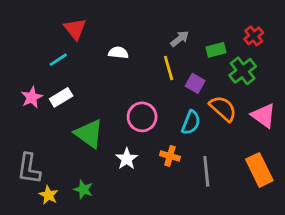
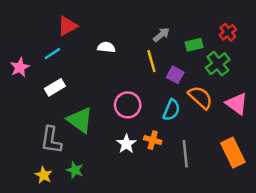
red triangle: (75, 29) -> (67, 26), turned 40
pink star: (32, 97) -> (20, 67), moved
white star: (127, 159) -> (126, 144), moved
gray L-shape: (29, 169) -> (51, 140), moved

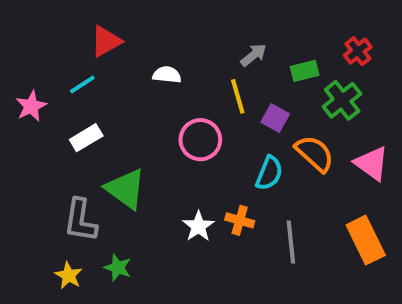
pink circle: (128, 105) -> (200, 140), moved

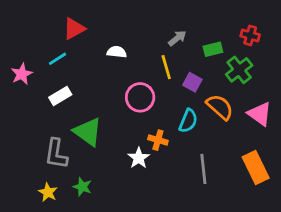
red cross: (358, 51) -> (250, 35), turned -36
orange cross: (240, 220) -> (158, 140), moved

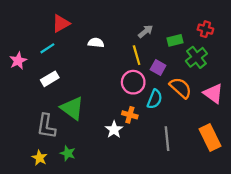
pink circle: (140, 97) -> (133, 82), moved

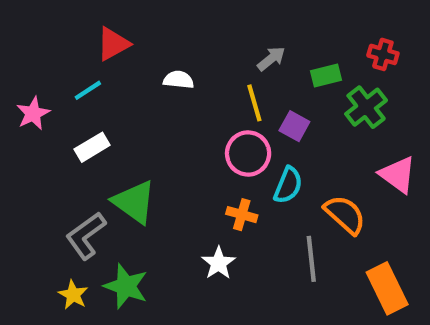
orange semicircle: (181, 88) -> (345, 215), moved
gray L-shape: (46, 126) -> (86, 236), turned 45
white star: (114, 130) -> (219, 263), moved
orange rectangle: (210, 137) -> (387, 288), moved
green star: (68, 153) -> (126, 286), size x1.5

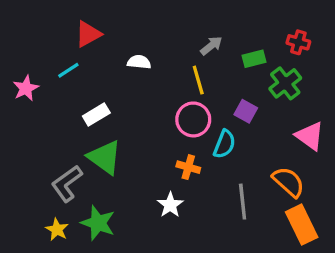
purple square: (294, 126) -> (246, 111), moved
white rectangle: (92, 147) -> (96, 115), moved
orange semicircle: (345, 215) -> (288, 182), moved

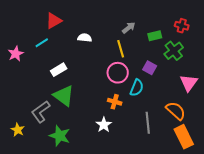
pink triangle: (310, 136) -> (189, 83), turned 30
yellow star: (57, 230) -> (18, 130), moved

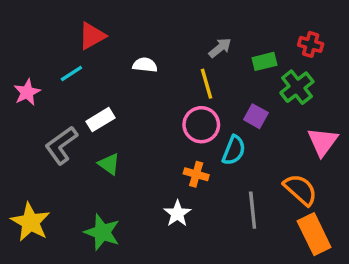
green triangle: (64, 96) -> (109, 164), size x0.6
gray L-shape: (41, 112) -> (61, 145), moved
yellow star: (18, 130) -> (30, 222), size x1.6

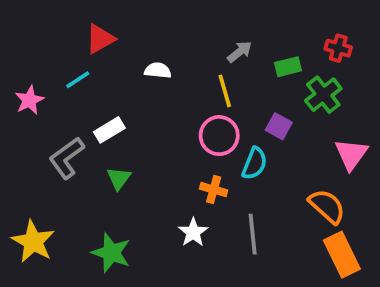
green triangle: (109, 164) -> (119, 178), turned 30
gray line: (253, 210) -> (253, 234), moved

